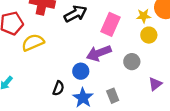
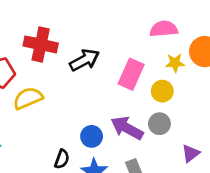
yellow circle: (149, 35) -> (162, 91), moved
purple arrow: (99, 53) -> (127, 128), moved, turned 50

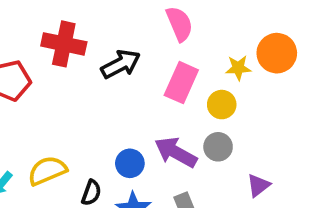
pink semicircle: (164, 29) -> (179, 24), moved, turned 72
yellow semicircle: (28, 98) -> (47, 171), moved

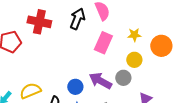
orange circle: (277, 53) -> (161, 46), moved
black arrow: (121, 64) -> (77, 19), moved, turned -40
yellow circle: (222, 105) -> (134, 60), moved

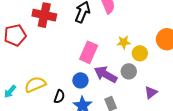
yellow star: (134, 35) -> (124, 42), moved
pink rectangle: (103, 43) -> (89, 52), moved

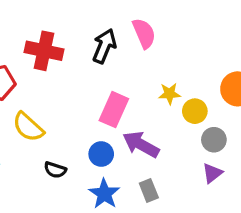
gray circle: (129, 71) -> (214, 140), moved
yellow semicircle: (35, 84) -> (28, 127), moved, turned -115
black semicircle: (59, 97) -> (55, 170), moved, turned 88

